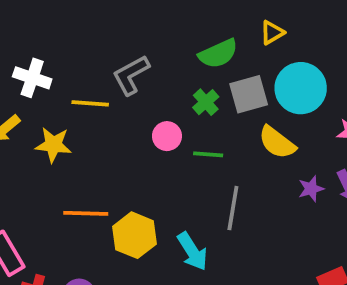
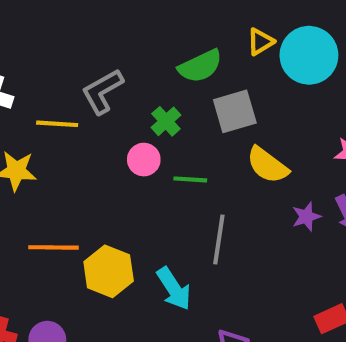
cyan circle: (301, 88) -> (309, 55), moved
green cross: (206, 102) -> (166, 121), moved

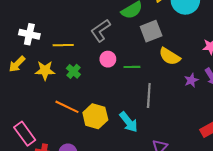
gray L-shape: (102, 91) -> (100, 30), moved
green cross: (166, 121) -> (73, 71), moved
orange line: (54, 247) -> (67, 107), turned 30

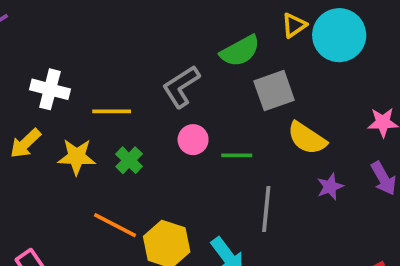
purple star: (191, 80) -> (330, 187), moved

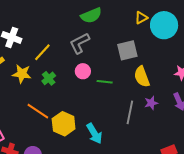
green semicircle: (240, 51) -> (91, 15), moved
yellow line: (112, 111) -> (42, 52), turned -54
yellow semicircle: (307, 138) -> (142, 77), turned 30
gray line: (266, 209) -> (130, 112), moved

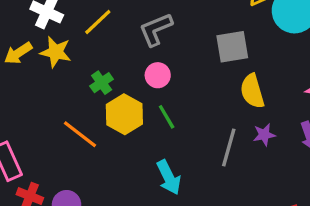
yellow line: (42, 52) -> (98, 22), moved
yellow star: (22, 74) -> (56, 52), moved
green line: (105, 82) -> (167, 117), moved, turned 49
yellow hexagon: (64, 124) -> (124, 114), moved

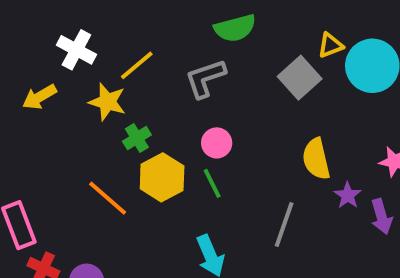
gray square: (232, 47) -> (300, 78), moved, turned -36
yellow star: (56, 52) -> (107, 102), moved
pink circle: (158, 75) -> (217, 143), moved
purple star: (264, 135) -> (348, 195), moved, turned -30

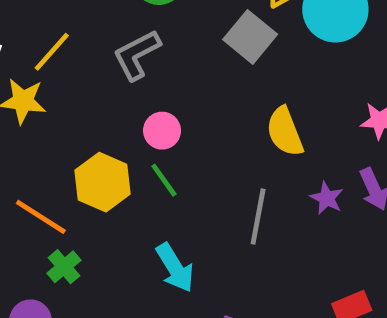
green cross: (137, 138) -> (64, 267), moved
purple star: (348, 195) -> (327, 198), moved

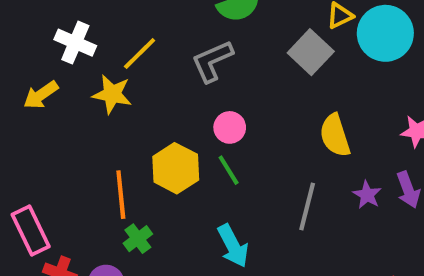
orange line: (41, 217) -> (121, 195), turned 48

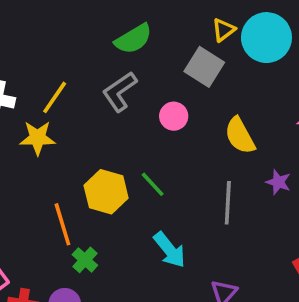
pink circle: (230, 127) -> (174, 116), moved

